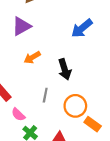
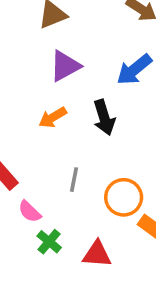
purple triangle: (21, 26) -> (65, 66), moved
black arrow: (65, 69) -> (104, 117), moved

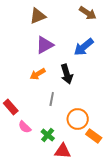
gray line: (74, 180) -> (52, 99), moved
green cross: (49, 242) -> (48, 135), moved

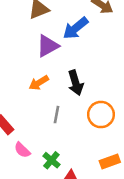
blue arrow: (84, 47) -> (76, 28), moved
orange circle: (78, 119) -> (101, 115), moved
orange rectangle: (94, 136) -> (110, 162), turned -56

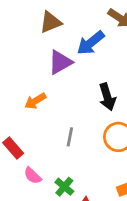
orange arrow: (39, 83) -> (35, 101), moved
black arrow: (76, 83) -> (107, 97), moved

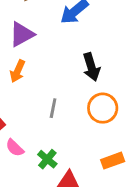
purple triangle: (60, 62) -> (22, 34), moved
orange arrow: (35, 101) -> (18, 71), turned -35

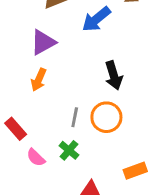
orange circle: (103, 108) -> (106, 117), moved
green cross: (47, 159) -> (69, 150), moved

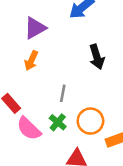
orange circle: (106, 117) -> (90, 121), moved
pink semicircle: (36, 158) -> (29, 129), size x1.5

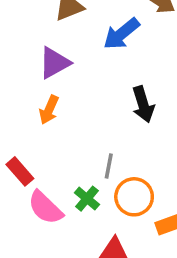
gray line: (63, 93) -> (109, 166), moved

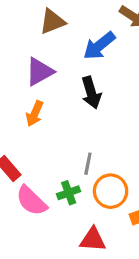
black arrow: (143, 104) -> (91, 93), moved
green cross: (87, 199) -> (69, 193), turned 30

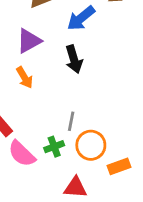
orange arrow: (35, 114) -> (25, 78), turned -55

